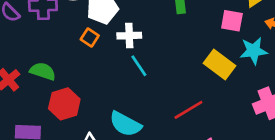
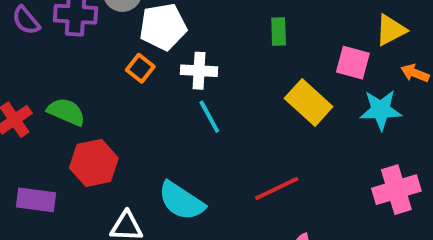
yellow rectangle: (219, 65) -> (309, 103), moved

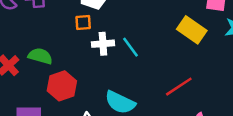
orange square: (140, 68) -> (83, 23), turned -35
white cross: (199, 71) -> (103, 44), moved

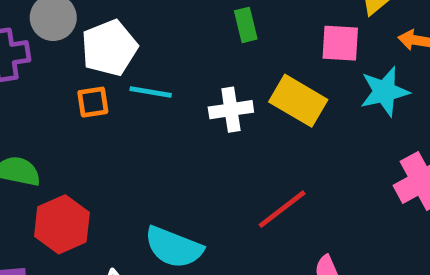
white cross: (103, 44) -> (231, 110), moved
cyan line: (131, 47) -> (151, 92), moved, turned -40

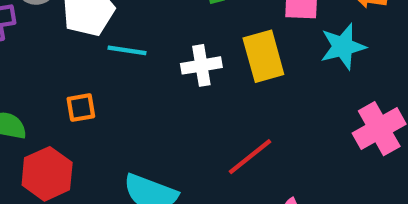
yellow rectangle: (298, 101) -> (263, 56), turned 45
orange square: (93, 102) -> (81, 108), moved

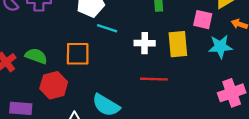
orange square: (81, 108) -> (78, 54), size x1.6
red line: (250, 157) -> (154, 79), moved, turned 30

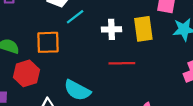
cyan line: (107, 28) -> (75, 17), turned -54

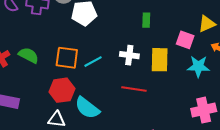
cyan line: (75, 17) -> (93, 62), moved
red hexagon: (26, 73) -> (62, 90), moved

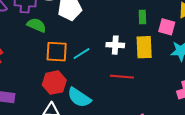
green rectangle: (146, 20) -> (142, 17), moved
green semicircle: (29, 55) -> (37, 25), moved

